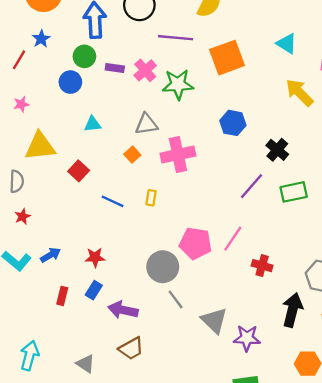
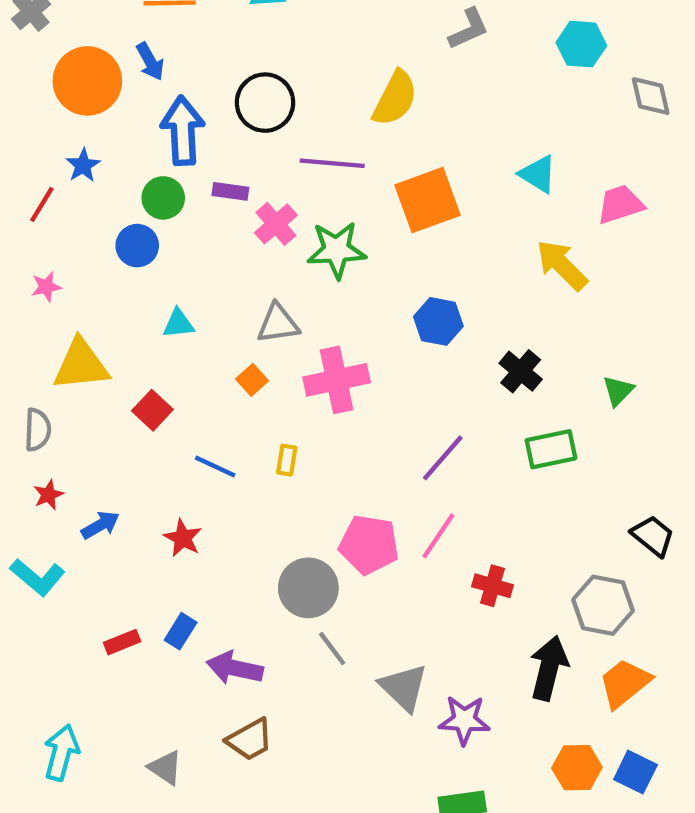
purple rectangle: (115, 68) -> (230, 191), moved
purple line: (252, 186) -> (443, 458), moved
blue arrow: (51, 255) -> (100, 525), moved
red star: (95, 257) -> (183, 538), moved, turned 30
red rectangle: (62, 296) -> (122, 642), turned 54

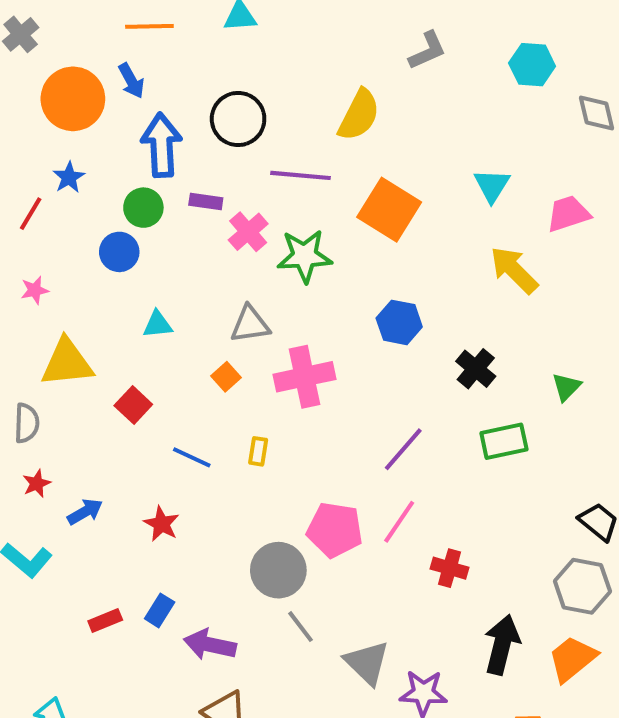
cyan triangle: (538, 174) -> (492, 185), turned 30
orange square: (428, 200) -> (389, 210), turned -38
gray hexagon: (603, 605) -> (582, 586), moved

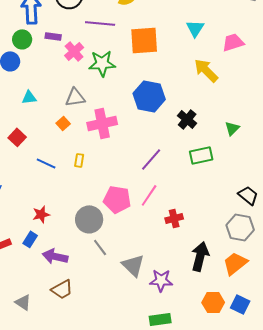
orange square: (389, 210) -> (144, 40), turned -36
blue hexagon: (399, 322) -> (149, 96), size x1.4
red star: (162, 524) -> (41, 214), moved, turned 30
red cross: (450, 568) -> (174, 218), turned -30

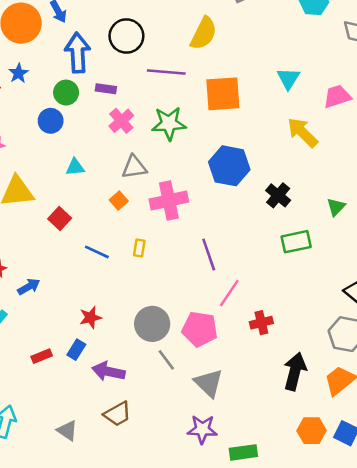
pink cross: (74, 51) -> (121, 121), moved
purple line: (151, 159) -> (209, 254), moved, turned -60
pink pentagon: (117, 199) -> (200, 329), moved
purple star: (161, 280) -> (202, 429), moved

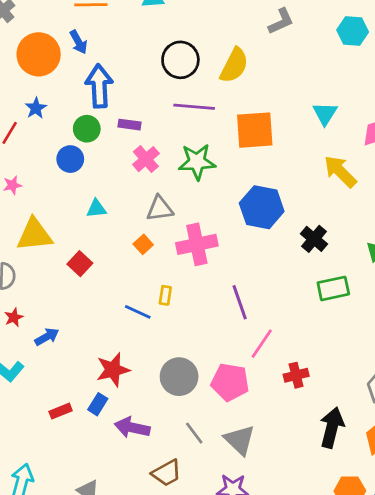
black circle: (126, 36) -> (180, 60), moved
blue line: (97, 252) -> (138, 312), moved
red star: (90, 317) -> (113, 370), size x1.4
gray line: (166, 360) -> (194, 433), moved
brown trapezoid: (117, 414) -> (167, 473), moved

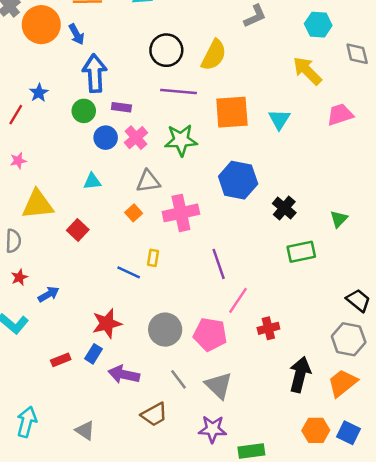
orange circle: (39, 54) -> (41, 25), moved
cyan triangle: (325, 114) -> (279, 119), moved
blue circle: (70, 159) -> (106, 138), moved
yellow arrow: (340, 171) -> (307, 71), moved

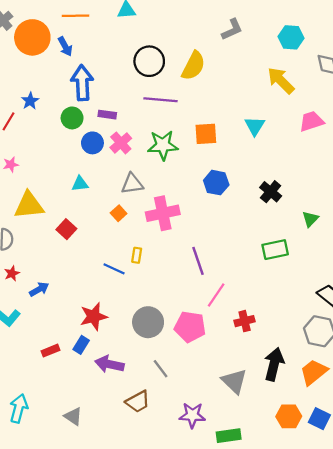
orange square: (232, 112) -> (206, 134), moved, size x0.7
blue hexagon: (238, 180) -> (216, 183), size x0.7
black cross: (284, 208) -> (271, 192), moved
gray triangle: (219, 385) -> (234, 381), moved

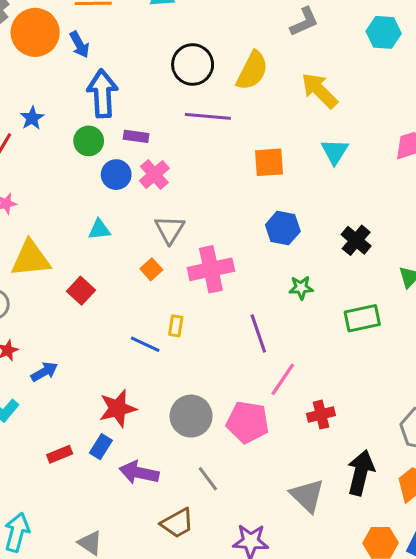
yellow arrow: (281, 81) -> (319, 90), moved
green star: (163, 145) -> (301, 288), moved, size x0.6
gray triangle: (132, 184) -> (170, 230), turned -50

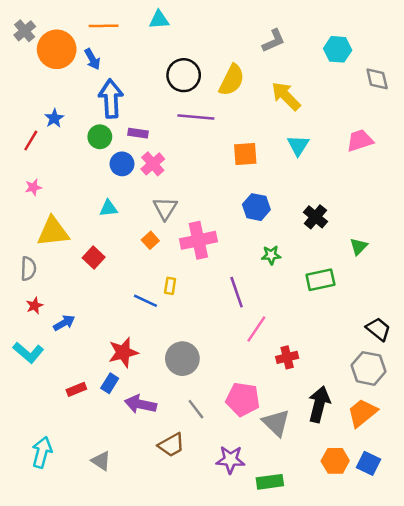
pink pentagon: (248, 422) -> (243, 399), moved

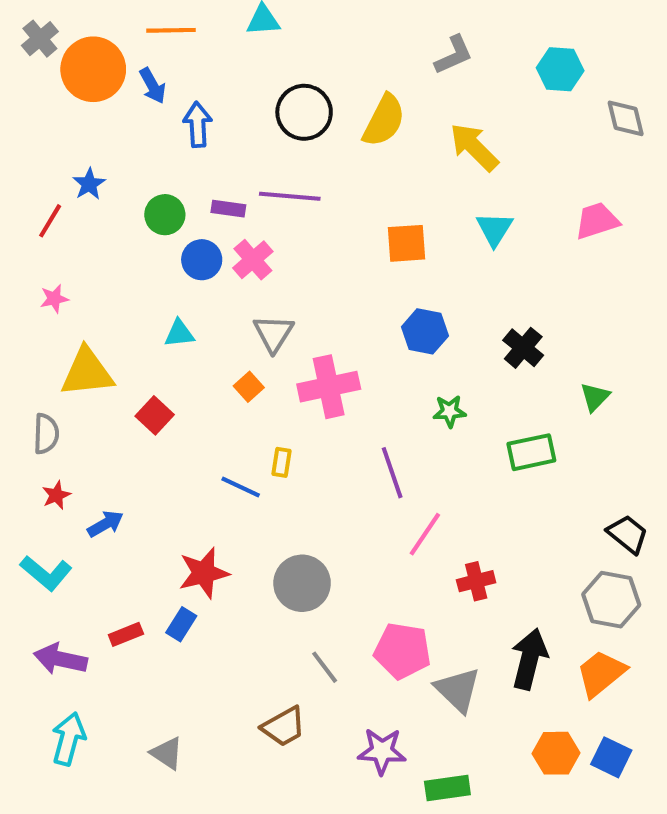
blue arrow: (111, 99) -> (198, 125), moved, size x0.7
purple line: (196, 117) -> (290, 196), moved
purple arrow: (140, 404) -> (60, 659), moved

